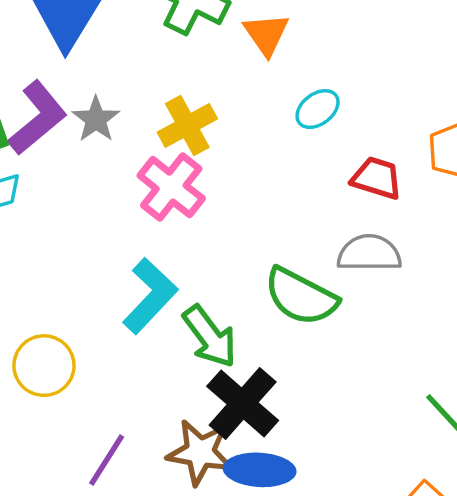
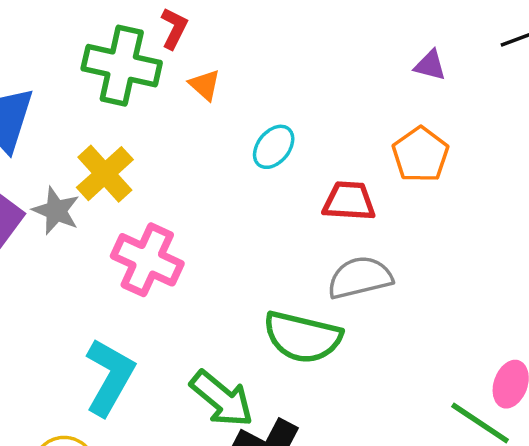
orange triangle: (266, 34) -> (205, 85), size x0.7
yellow cross: (187, 126) -> (105, 174), moved
cyan L-shape: (150, 296) -> (110, 377), moved

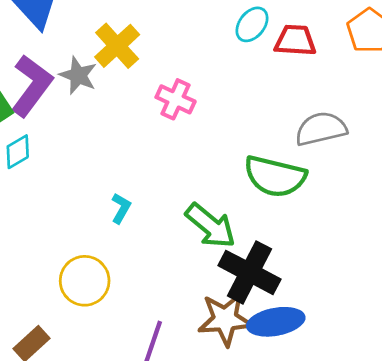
red trapezoid: (349, 201) -> (295, 40), moved
pink cross: (147, 260) -> (176, 99), moved, size x0.7
cyan L-shape: (110, 377) -> (121, 208), size x0.5

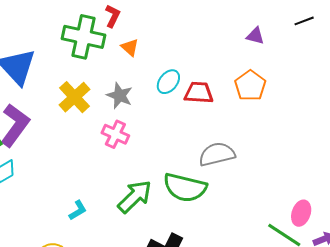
gray star: (78, 75) -> (120, 96), moved
cyan L-shape: (121, 208) -> (78, 210), turned 30
green arrow: (210, 226) -> (135, 197), moved, turned -84

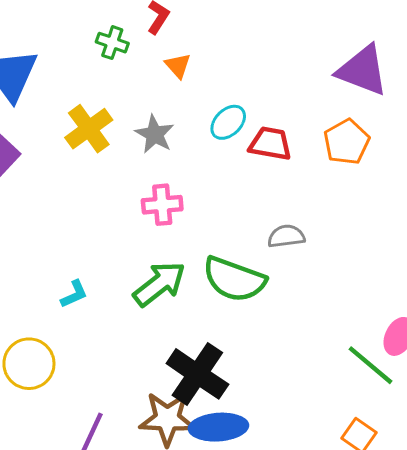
purple triangle: (255, 36) -> (362, 70), size x2.0
green cross: (84, 37) -> (112, 43), size x0.5
pink cross: (115, 134) -> (162, 205), moved, turned -36
gray semicircle: (217, 154) -> (286, 236), size x0.7

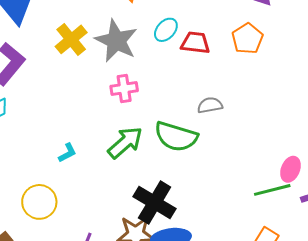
gray star: (155, 134) -> (116, 41), size x1.6
green line: (371, 365) -> (272, 190), turned -51

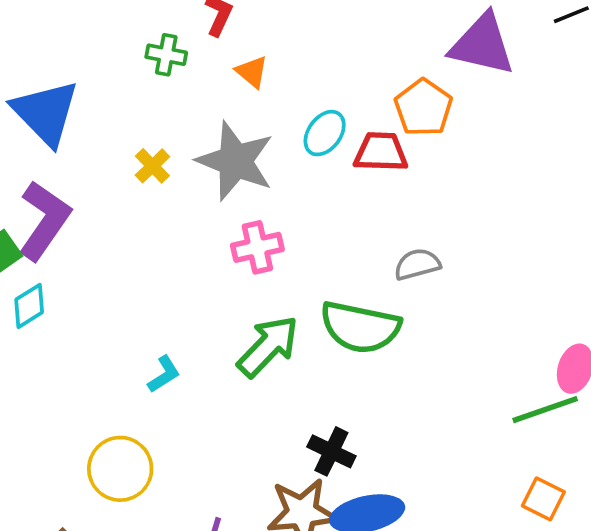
yellow cross: (71, 39) -> (152, 166), size x0.6
orange pentagon: (247, 39) -> (423, 108), moved
black cross: (155, 203) -> (331, 451), size x0.6

